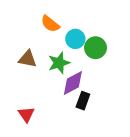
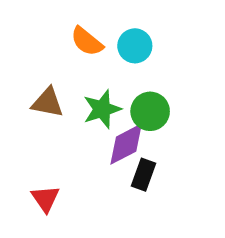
cyan circle: (75, 39) -> (135, 46), moved
green circle: (95, 48) -> (150, 111), moved

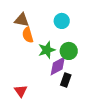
orange semicircle: (87, 41) -> (28, 35), moved, turned 35
brown triangle: (48, 103) -> (22, 20), moved

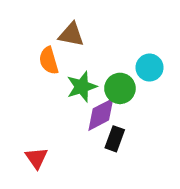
brown triangle: (22, 20) -> (71, 34), moved
cyan circle: (62, 21) -> (150, 68), moved

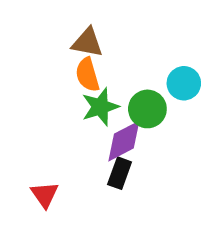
orange semicircle: (49, 61) -> (87, 75), moved
black rectangle: (115, 139) -> (120, 173), moved

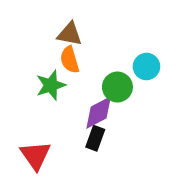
green star: (100, 107) -> (51, 85), moved
red triangle: (45, 195) -> (35, 155), size x1.4

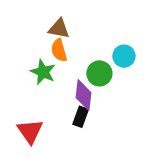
green star: (51, 85) -> (43, 72), turned -30
purple diamond: (99, 113) -> (84, 95), turned -56

